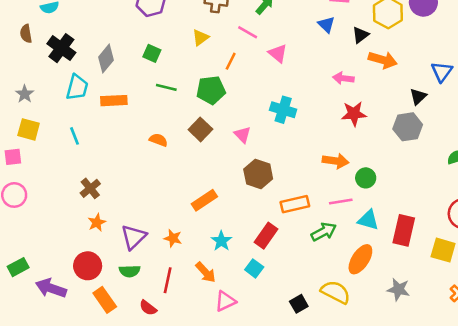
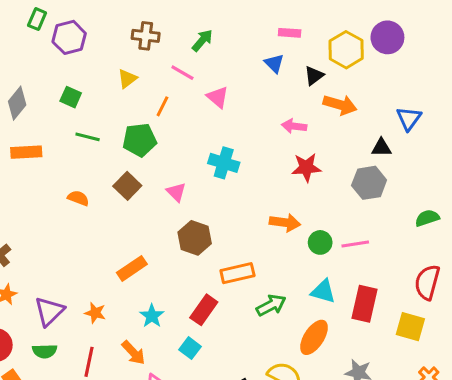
black triangle: (418, 97) -> (381, 148), turned 42
pink line: (341, 202) -> (355, 244), moved

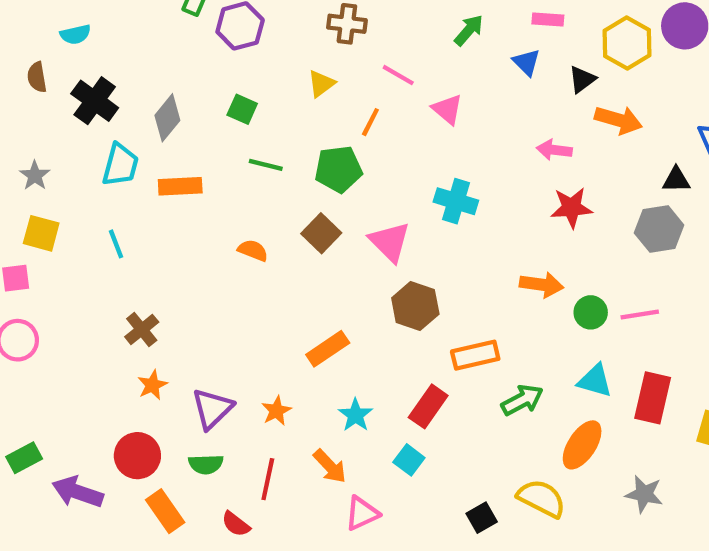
green arrow: (202, 40) -> (469, 30), moved
pink triangle: (176, 192) -> (390, 242), size x1.5
orange star: (95, 313) -> (276, 411), turned 30

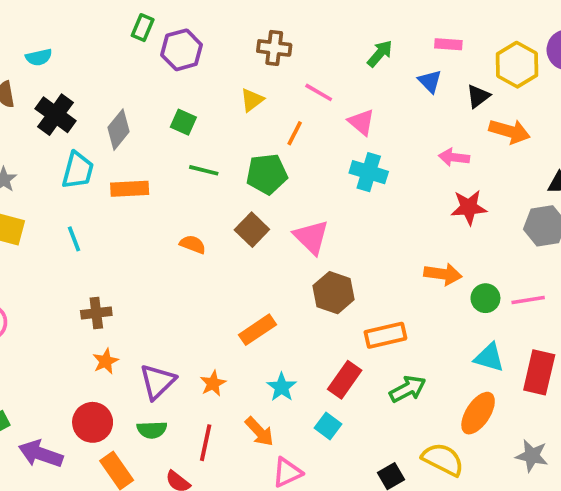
cyan cross: (456, 201) -> (369, 172), moved
brown cross: (142, 329) -> (96, 313), turned 32
green arrow: (522, 400) -> (408, 389), moved

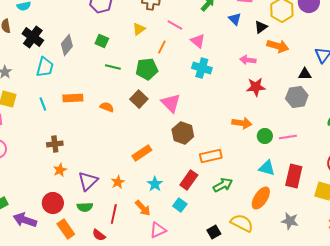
orange rectangle: (130, 189) -> (73, 98), moved

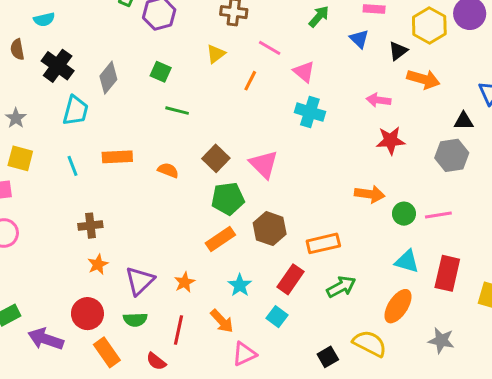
green pentagon: (147, 69) -> (228, 199), moved
brown hexagon: (183, 133) -> (270, 229), moved

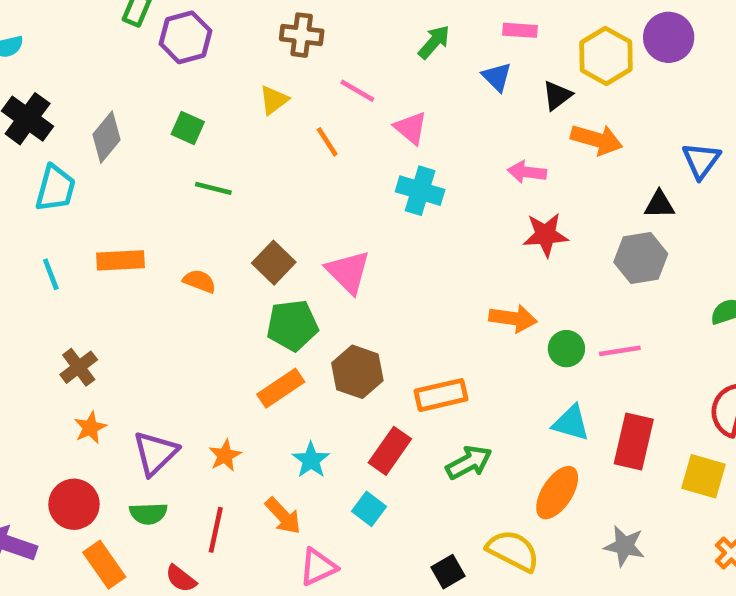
orange line: (250, 81) -> (327, 142), turned -60
brown cross: (90, 226) -> (79, 367), turned -30

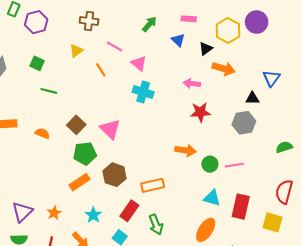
green arrow: (469, 462) -> (156, 225), moved, turned 96

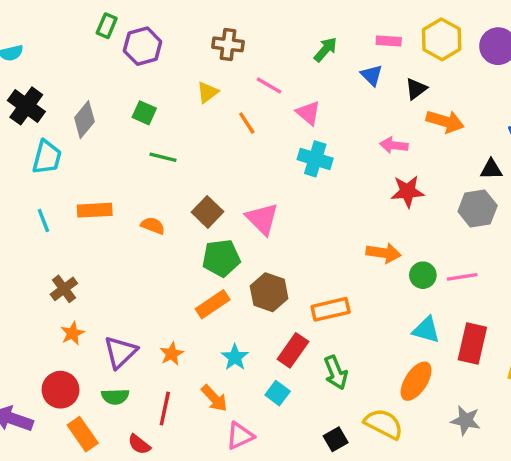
yellow hexagon: (228, 31) -> (442, 39), moved

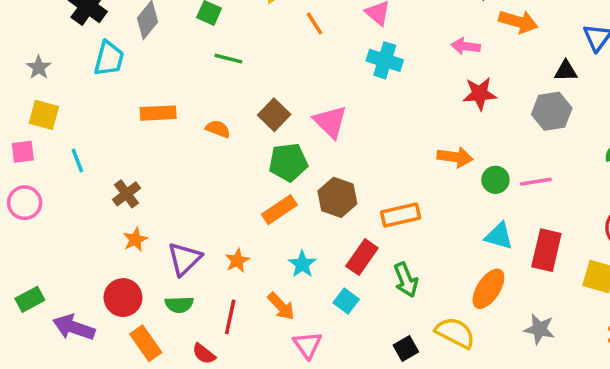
cyan line: (43, 220) -> (77, 160), moved
pink triangle: (240, 436) -> (307, 345), turned -40

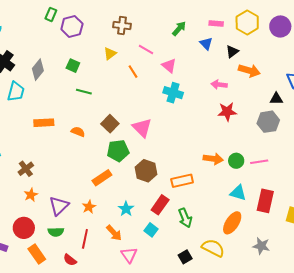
orange arrow: (455, 157) -> (213, 159), moved
orange rectangle: (279, 210) -> (102, 178), moved

